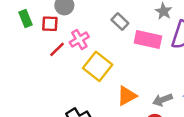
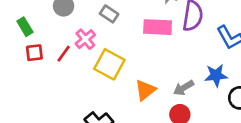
gray rectangle: (120, 21) -> (109, 14), moved
red square: (50, 24) -> (34, 53), moved

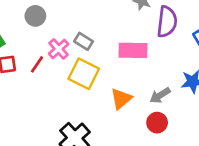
gray rectangle: (109, 14) -> (84, 41), moved
pink rectangle: (158, 27) -> (133, 50), moved

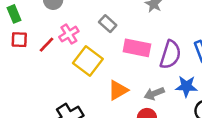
purple semicircle: (167, 22) -> (170, 55), moved
gray rectangle: (84, 41) -> (108, 24), moved

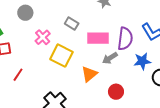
red line: (47, 45) -> (18, 75), moved
gray arrow: (154, 93) -> (110, 58), moved

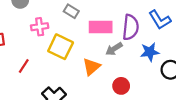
pink cross: (43, 37) -> (40, 27), turned 35
red line: (18, 75) -> (24, 66), moved

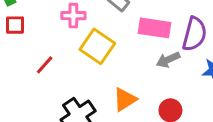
orange triangle: (91, 67) -> (125, 99), moved

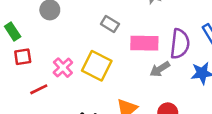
pink cross: (73, 16) -> (63, 68), moved, turned -36
red line: (45, 65) -> (39, 89), moved, turned 30

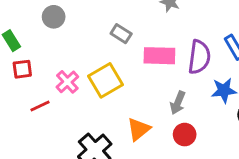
yellow square: (97, 66) -> (106, 80), turned 32
gray arrow: (160, 69) -> (178, 103), moved, turned -36

